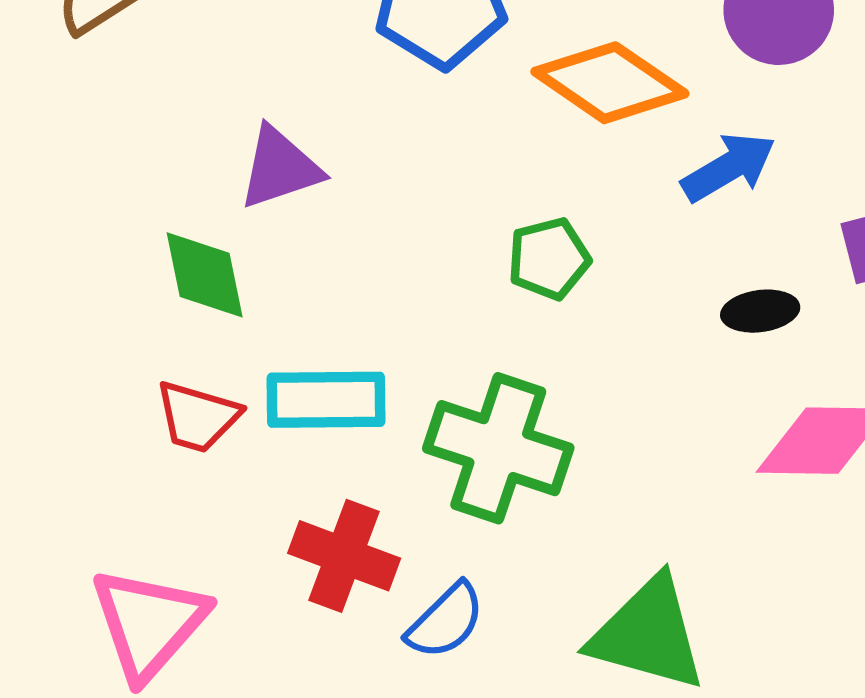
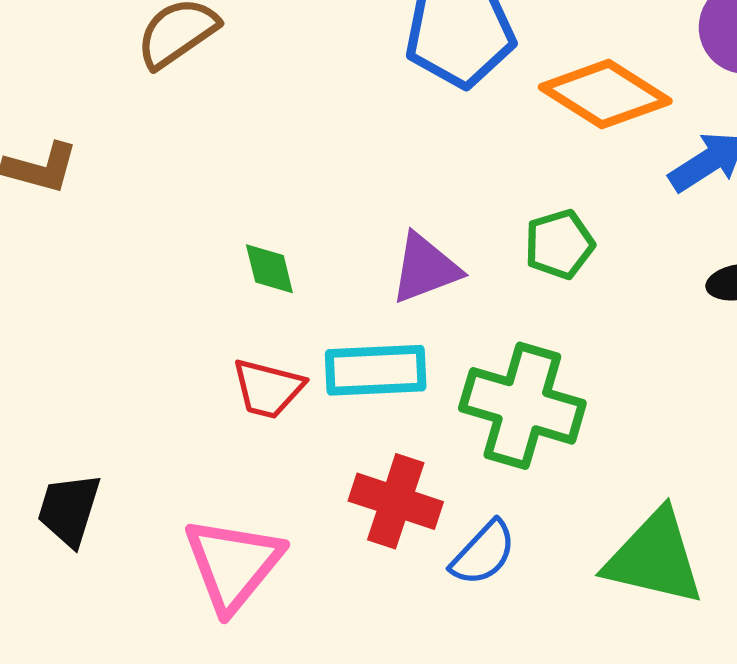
purple triangle: (280, 168) -> (425, 268), moved
green diamond: (205, 275) -> (269, 269), size x0.7

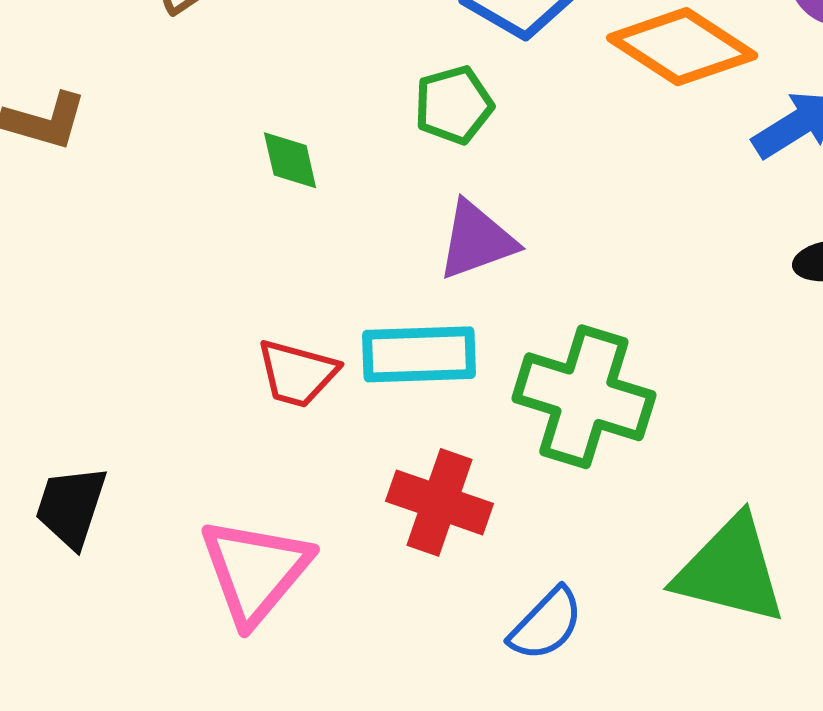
green pentagon: (559, 244) -> (454, 105), moved
green diamond: (269, 269) -> (290, 160), moved
blue semicircle: (483, 553) -> (546, 624), moved

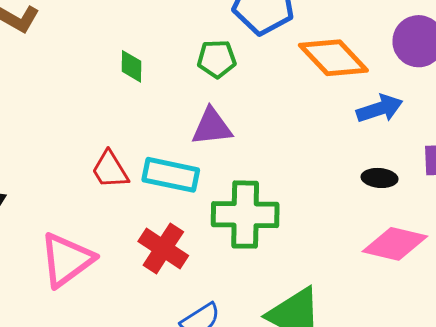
red trapezoid: (297, 373) -> (110, 170), turned 30
green cross: (584, 397) -> (245, 215), turned -30

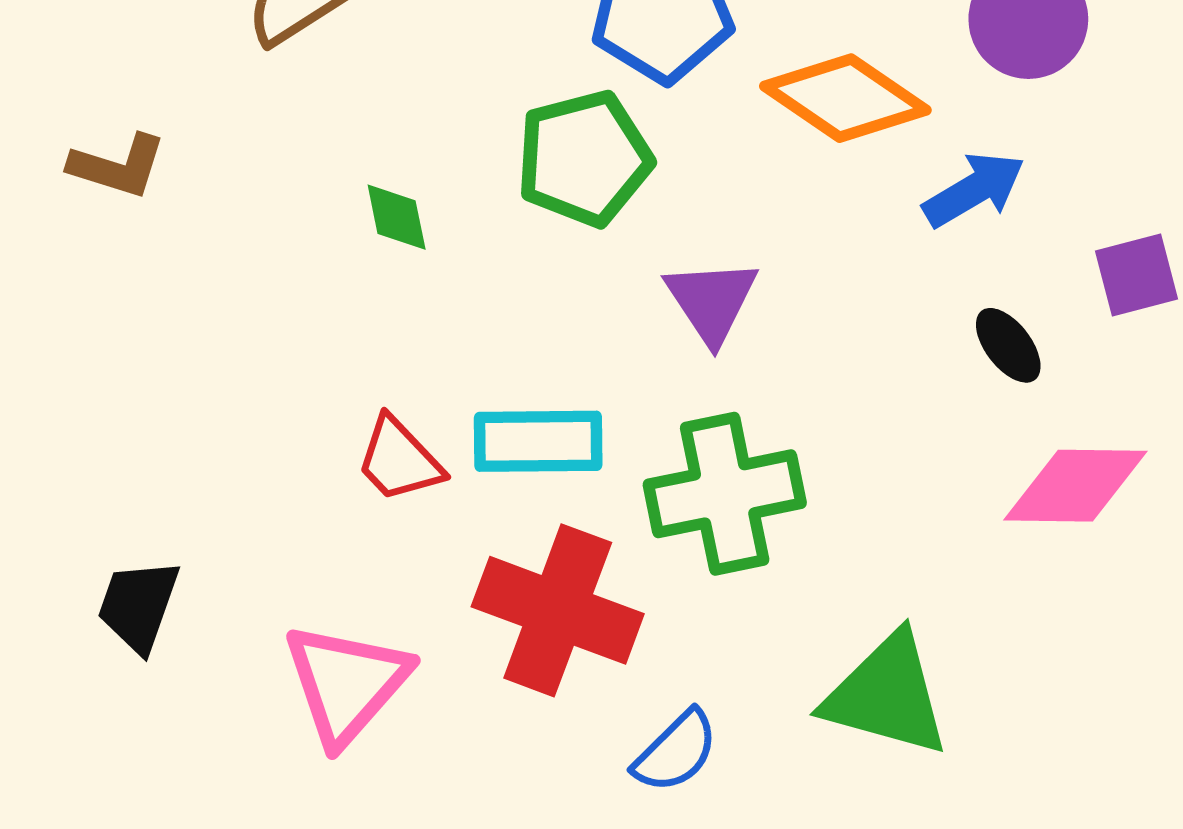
green pentagon: (217, 59) -> (584, 158), size x1.5
purple triangle: (212, 127) -> (712, 301), moved, turned -45
black ellipse: (380, 178) -> (1008, 345), turned 60
red cross: (163, 248) -> (558, 610), size x1.4

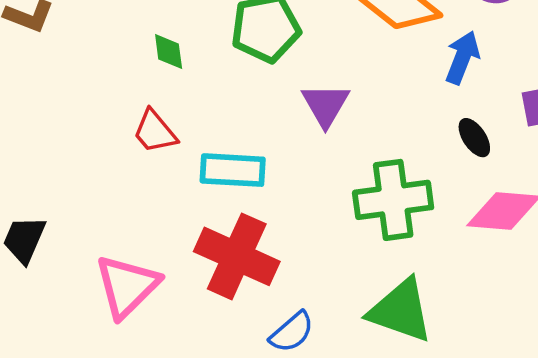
blue arrow: (974, 190) -> (462, 57), turned -42
red trapezoid: (399, 460) -> (155, 132), moved
green cross: (725, 494) -> (393, 200), moved

